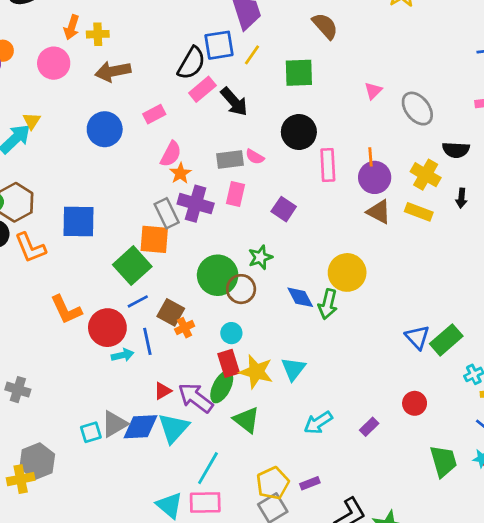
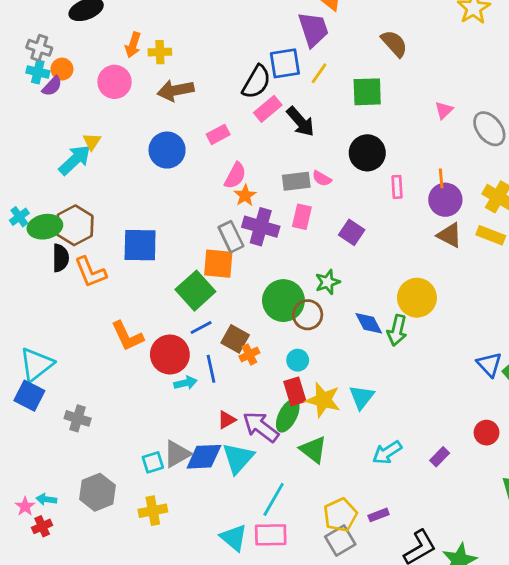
pink rectangle: (328, 165) -> (397, 187), size x0.7
yellow cross: (21, 479) -> (153, 511), moved

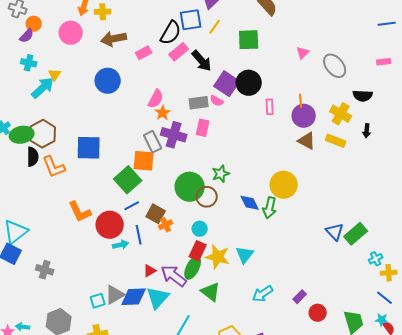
cyan cross: (38, 72) -> (29, 63), moved
pink rectangle: (218, 134) -> (144, 53), moved
purple square: (352, 232) -> (227, 84), moved, size x1.4
red rectangle: (295, 391) -> (198, 251), turned 42
red circle: (487, 433) -> (318, 313), moved

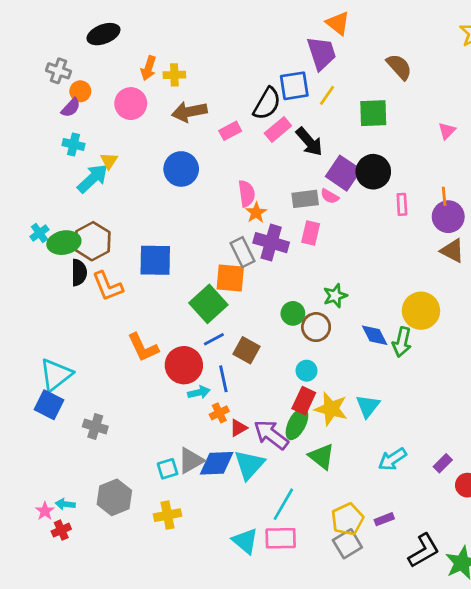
pink semicircle: (156, 99) -> (247, 193), turned -36
green circle: (190, 187) -> (293, 313), size x0.6
orange cross: (166, 225) -> (219, 413), moved

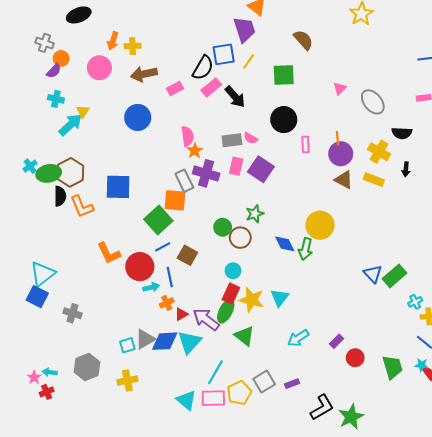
purple square: (343, 173) -> (261, 169), moved
yellow pentagon: (347, 519) -> (239, 393), moved
gray square: (347, 544) -> (264, 382), moved

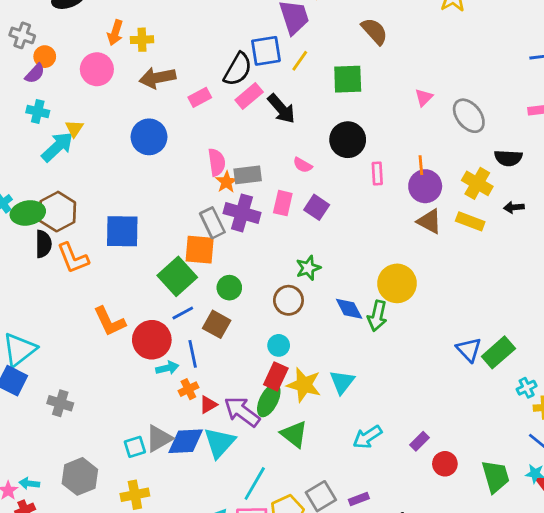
gray rectangle: (232, 140) -> (248, 175), moved
purple square: (261, 169) -> (317, 207), size x0.7
black arrow: (406, 169) -> (514, 207), turned 80
green circle: (223, 227) -> (229, 288), moved

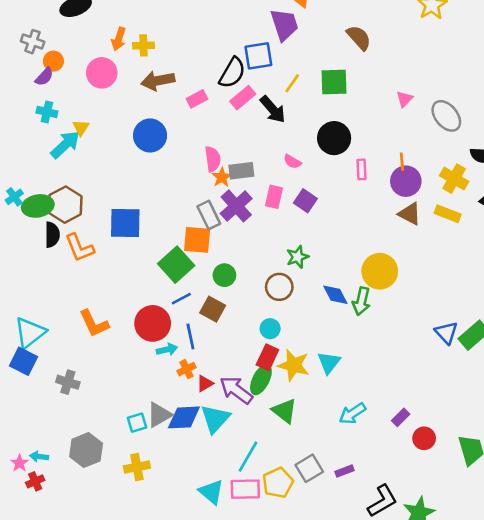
yellow line: (300, 61) -> (292, 83), moved
purple cross: (242, 213) -> (236, 206), turned 32
orange L-shape: (110, 321) -> (94, 323), moved

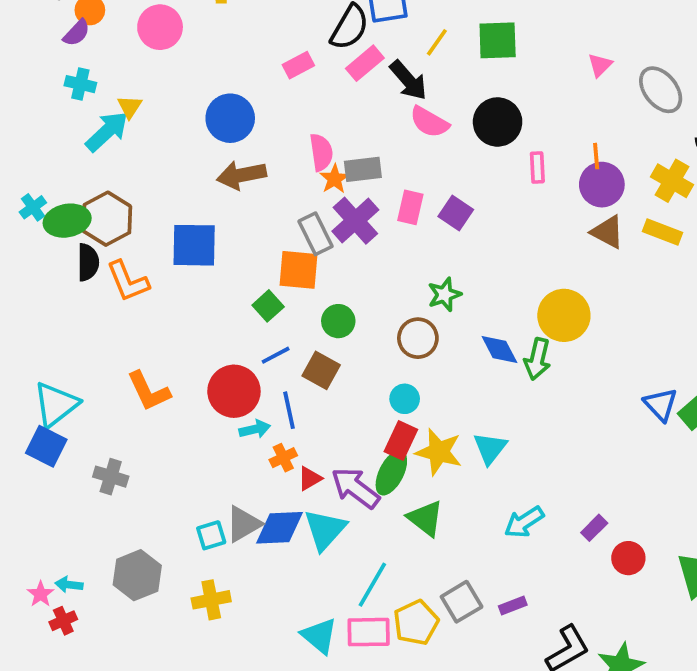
brown arrow: (158, 81) -> (242, 175), moved
pink semicircle: (292, 162) -> (429, 122), moved, size x1.5
green square: (176, 265) -> (268, 306), size x0.6

